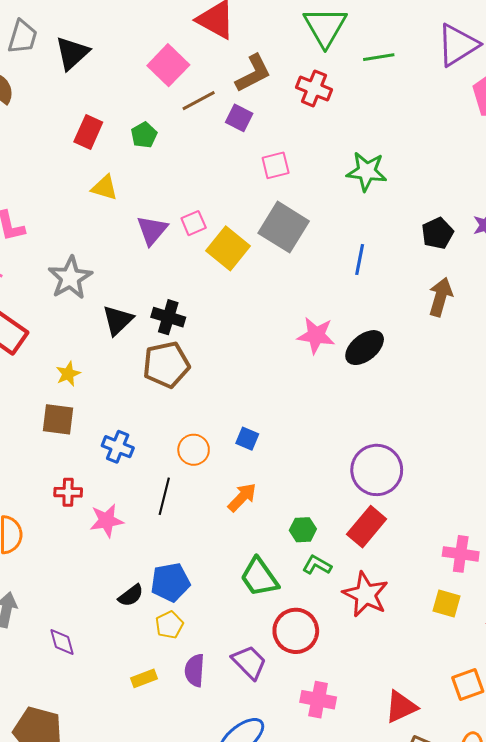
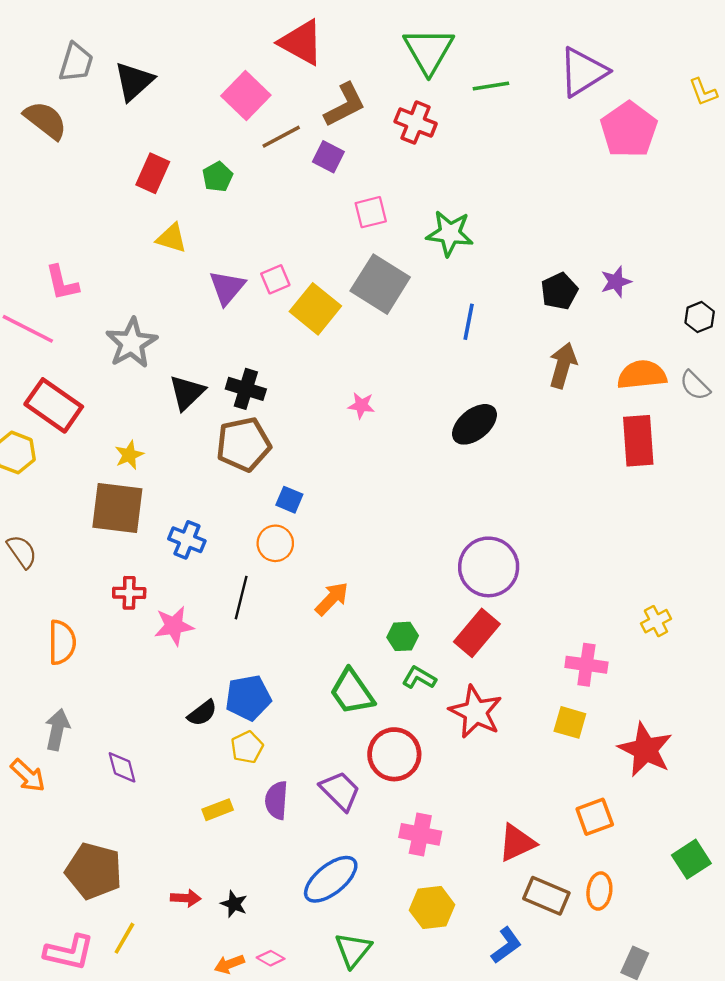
green star: (367, 171) -> (450, 233), moved
pink star: (316, 335) -> (361, 405), moved, size x0.6
brown square: (58, 419) -> (117, 508), size x1.4
blue square: (247, 439) -> (289, 500), moved

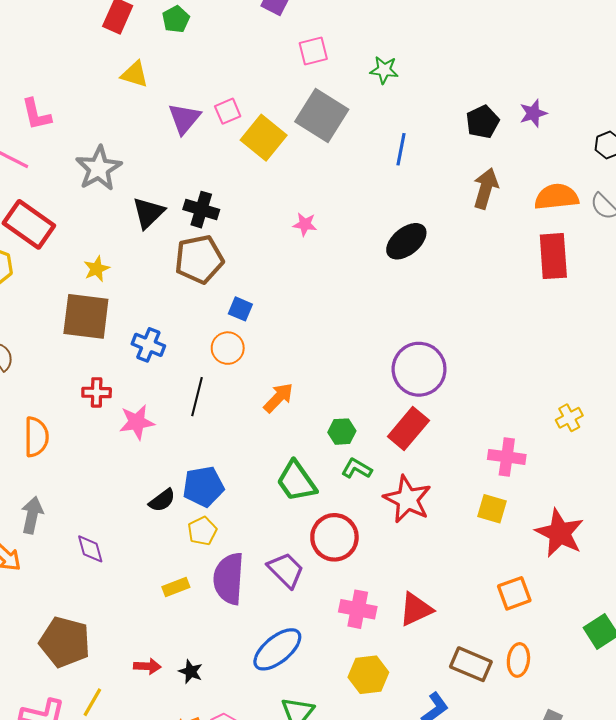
green star: (450, 233) -> (384, 70), size x0.7
purple semicircle: (276, 800) -> (229, 579), size x1.5
red triangle: (517, 843) -> (416, 609), moved

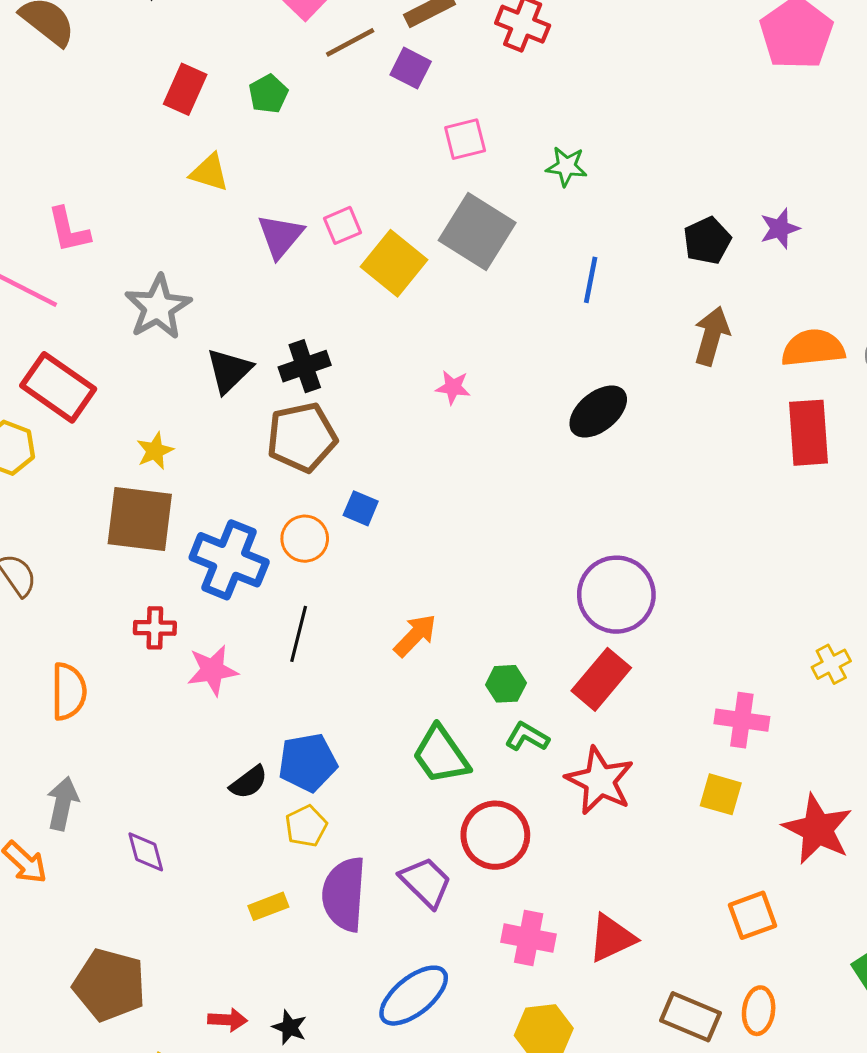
black cross: (201, 210) -> (305, 366), turned -36
blue cross: (148, 345) -> (229, 560), size x1.6
orange circle: (228, 348) -> (305, 539), moved

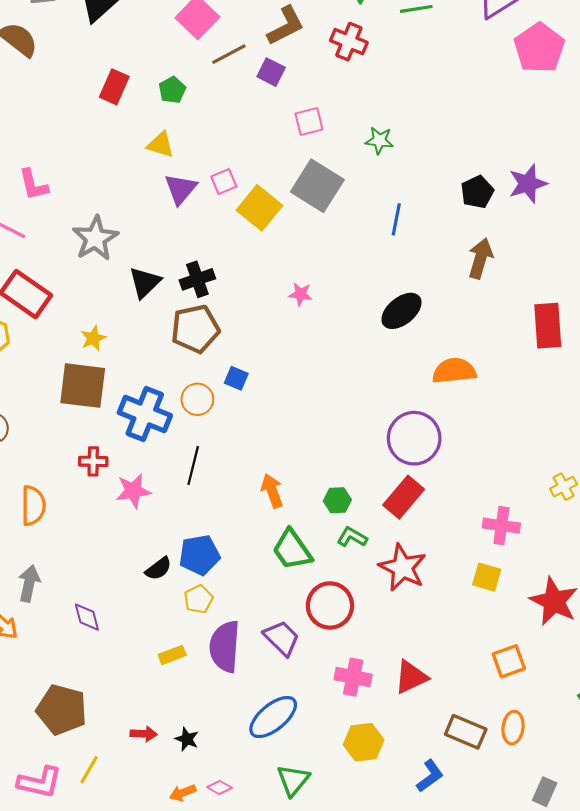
yellow triangle: (209, 172) -> (161, 145), moved
purple star: (780, 228) -> (528, 184), size x1.4
orange semicircle: (813, 348) -> (454, 371), moved
orange arrow: (415, 635) -> (272, 491), moved, turned -64

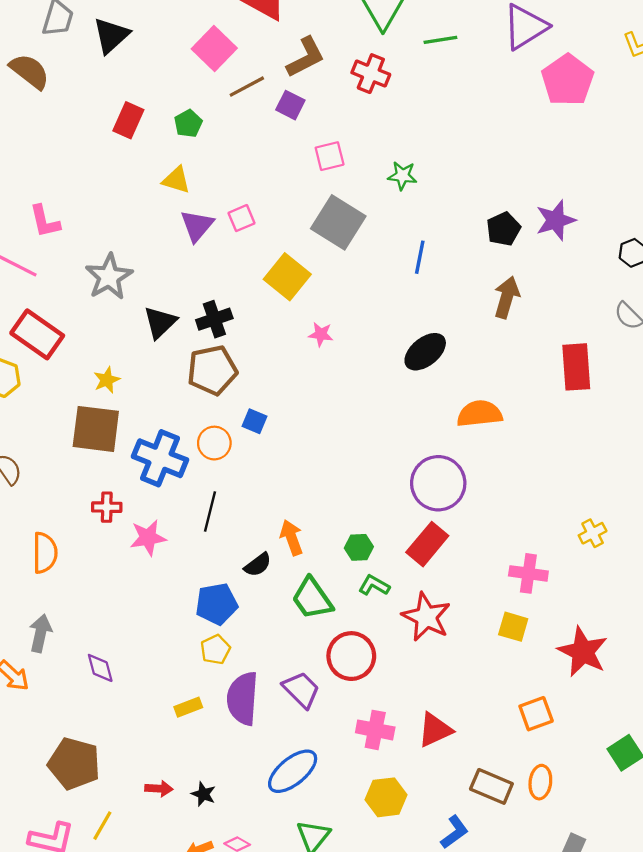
yellow square: (259, 208) -> (287, 277), moved
black semicircle: (158, 569) -> (258, 565), moved

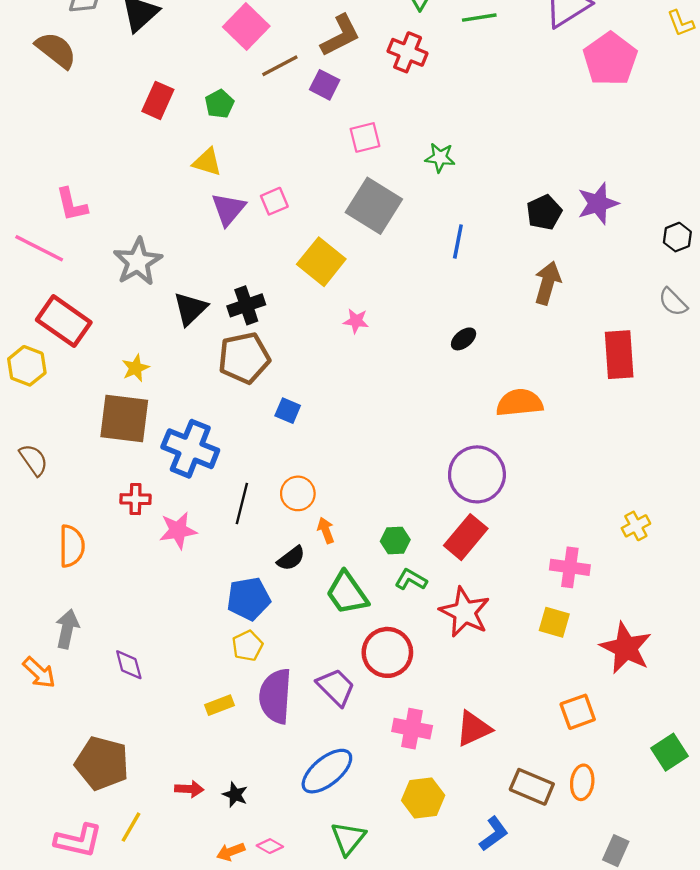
black ellipse: (425, 352) -> (464, 339), size x0.6
orange circle: (214, 443) -> (298, 493), moved
orange arrow: (291, 538) -> (326, 530), size x0.7

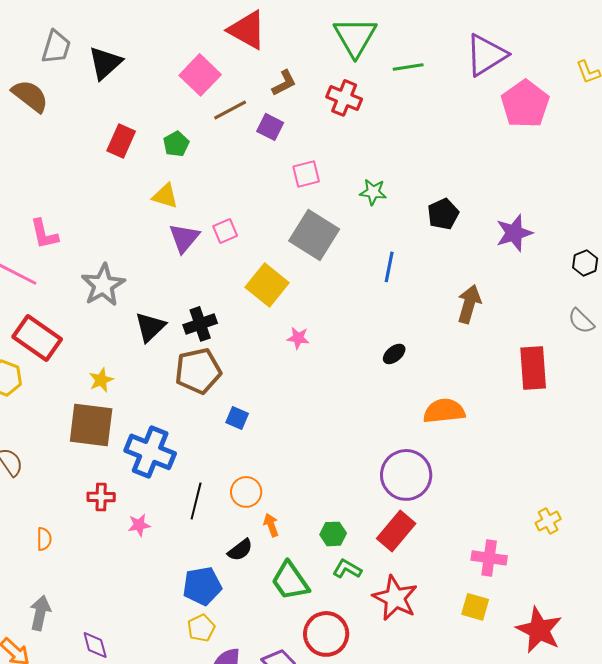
brown L-shape: (340, 36) -> (284, 83), size x0.7
black pentagon: (544, 212) -> (443, 214), moved
pink star: (178, 530) -> (139, 525), size x0.7
orange semicircle: (72, 546) -> (44, 539), size x0.6

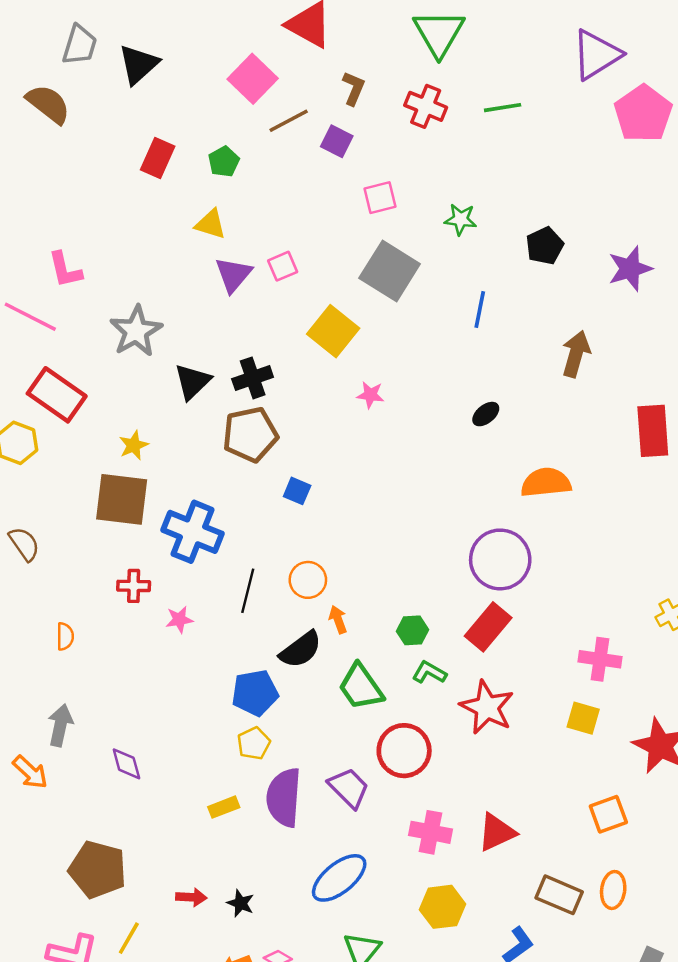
green line: (408, 67) -> (503, 108), moved
brown L-shape: (284, 83) -> (354, 88), turned -40
black semicircle: (240, 550) -> (301, 650), size x1.4

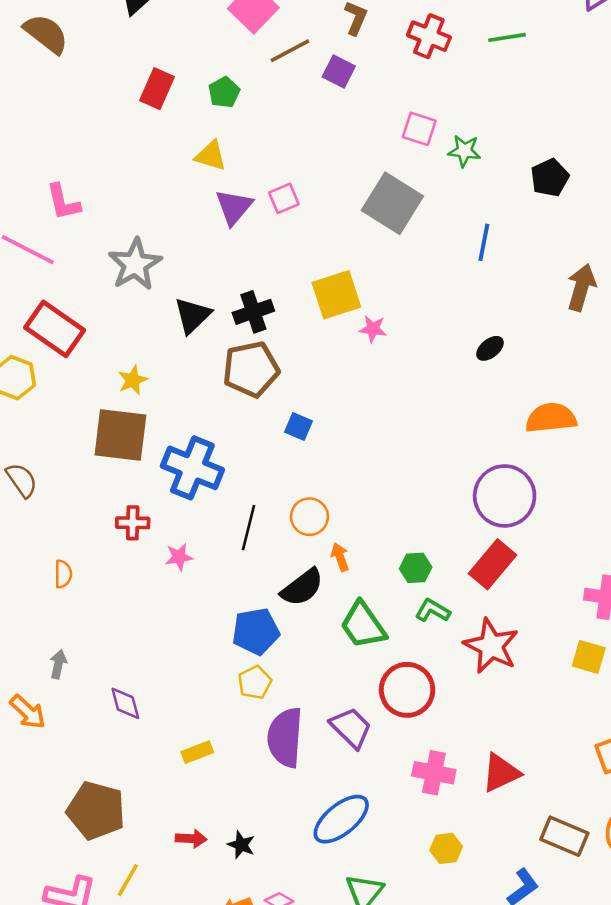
pink square: (380, 198) -> (419, 129), moved, turned 32
yellow square: (333, 331) -> (336, 295), moved, turned 33
gray arrow: (60, 725) -> (58, 664), size x0.7
yellow rectangle: (224, 807) -> (197, 752), moved
yellow hexagon: (442, 907) -> (446, 848), size x0.7

